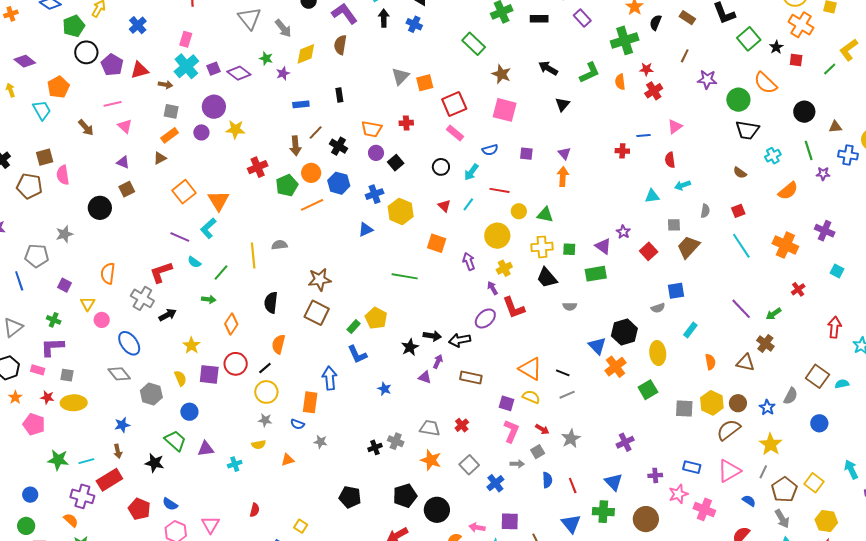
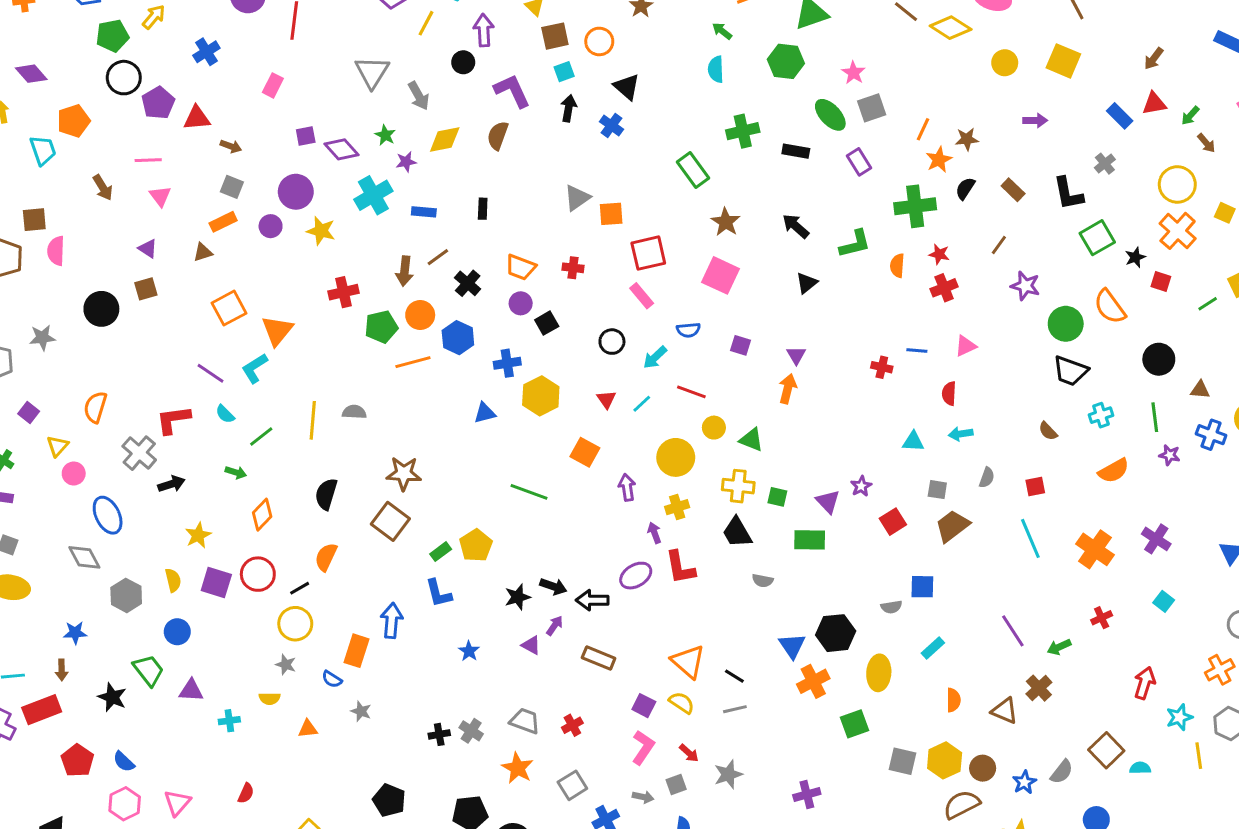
cyan cross: (186, 66) -> (373, 195), moved

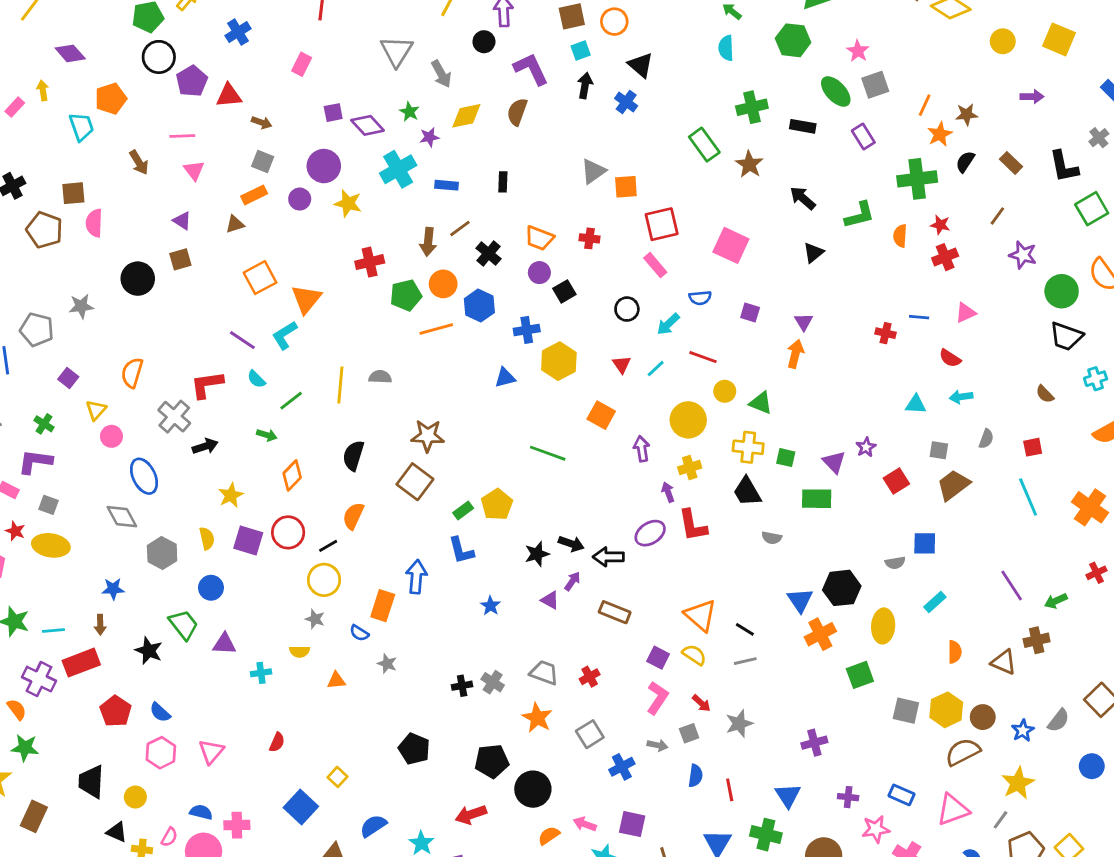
brown star: (726, 222) -> (749, 164), moved
red semicircle: (949, 393) -> (950, 358), turned -60
brown cross: (1039, 688) -> (1037, 640), turned 30

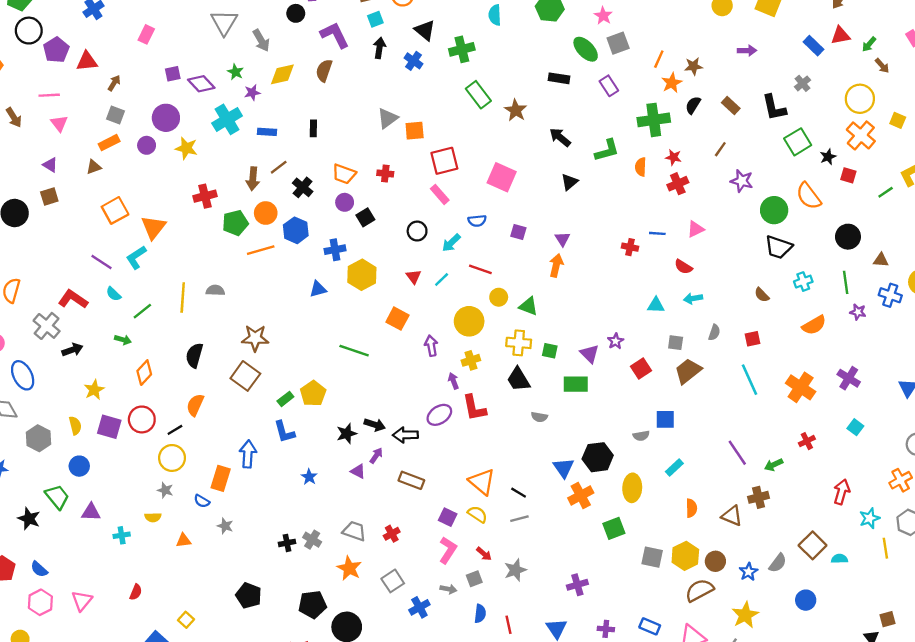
green cross: (752, 107) -> (462, 49), moved
brown arrow: (262, 123) -> (114, 83), turned -77
red L-shape: (207, 385) -> (73, 299), turned 44

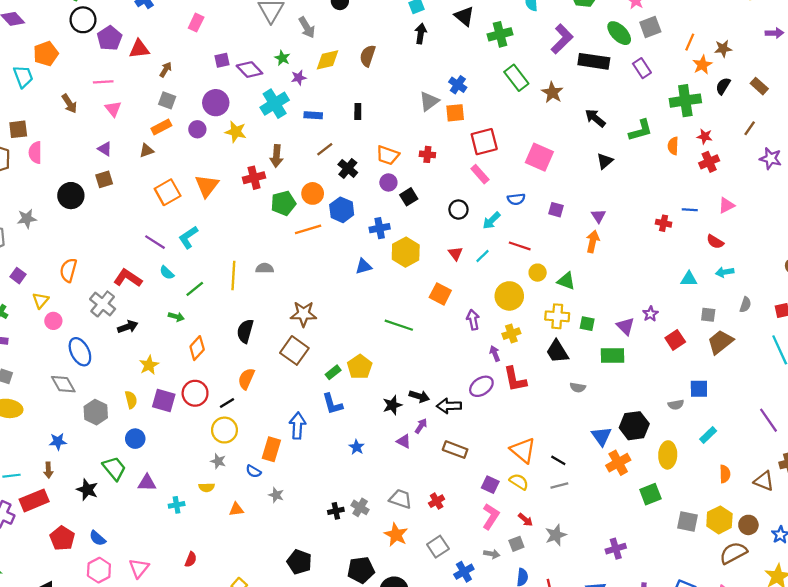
purple L-shape: (335, 35) -> (562, 39), moved, turned 72
blue cross: (413, 61) -> (458, 85), moved
black rectangle: (559, 78) -> (594, 61), size x1.5
brown arrow: (253, 179) -> (276, 156), moved
orange triangle: (153, 227) -> (207, 186), moved

